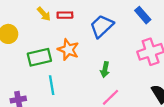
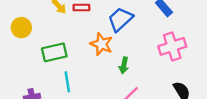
orange star: (68, 50) -> (101, 44), moved

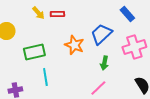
blue trapezoid: (120, 19) -> (101, 34), moved
green arrow: (124, 65) -> (104, 63), moved

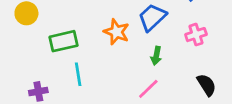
pink cross: (134, 47) -> (196, 35), size x0.7

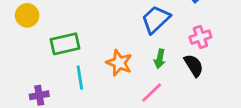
orange star: (117, 32) -> (119, 63), moved
black semicircle: (207, 85) -> (194, 65), moved

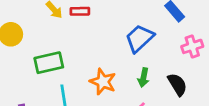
pink cross: (200, 37) -> (192, 46), moved

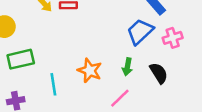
blue trapezoid: (139, 38) -> (140, 32), moved
green rectangle: (49, 63) -> (21, 59), moved

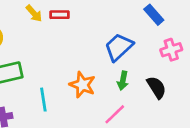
blue trapezoid: (140, 32) -> (119, 47), moved

